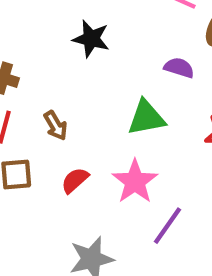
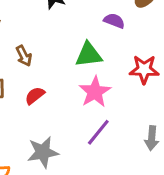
pink star: (135, 182) -> (95, 92), moved

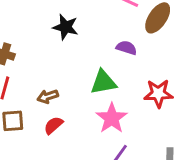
brown arrow: (24, 56) -> (48, 96), moved, turned 102

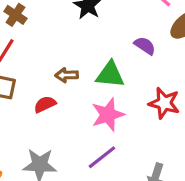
brown arrow: (48, 96) -> (67, 75), moved

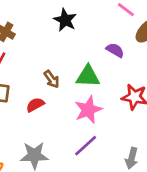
brown arrow: (67, 75) -> (52, 79), turned -120

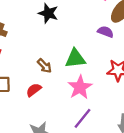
purple semicircle: (115, 50) -> (106, 32), moved

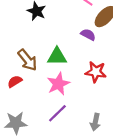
brown arrow: (44, 66) -> (27, 60), size x1.5

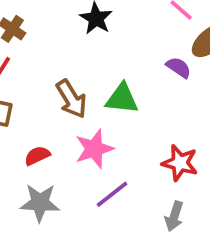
red star: (96, 72) -> (180, 163), moved
red semicircle: (15, 81) -> (37, 156), moved
pink star: (58, 84) -> (94, 149), moved

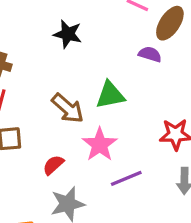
purple line: (112, 194) -> (126, 178), turned 32

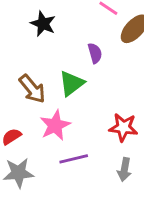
purple semicircle: (150, 54) -> (95, 53), moved, turned 48
green triangle: (110, 95) -> (71, 83), turned -36

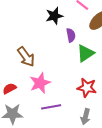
black star: (43, 24) -> (54, 16), moved, turned 30
green triangle: (71, 83) -> (85, 53), moved

